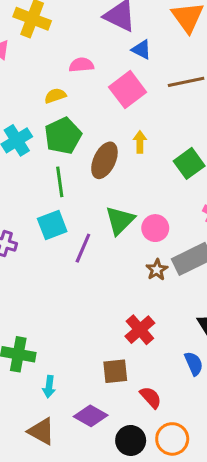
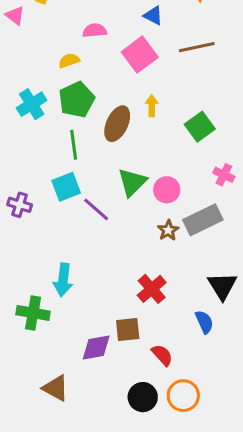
purple line: (83, 248) -> (96, 209), turned -72
cyan arrow: (49, 387) -> (63, 280), moved, size x1.5
purple diamond: (91, 416) -> (96, 347), moved, turned -40

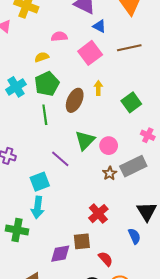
cyan square: (66, 187) -> (40, 182), moved

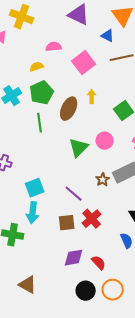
blue triangle: (99, 26) -> (108, 36), moved
pink circle: (109, 146) -> (105, 141), moved
purple line: (60, 159) -> (74, 194), moved
brown square: (82, 241) -> (67, 223), moved
purple diamond: (60, 254) -> (74, 258), moved

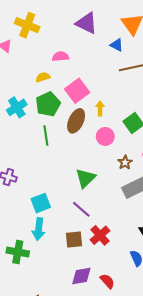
pink square: (84, 63) -> (77, 91), moved
pink circle: (105, 141) -> (105, 136), moved
green triangle: (79, 148) -> (85, 178), moved
brown star: (103, 180) -> (125, 163), moved

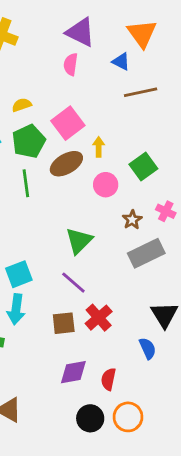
pink semicircle: (60, 56) -> (71, 64), moved, turned -77
brown ellipse: (76, 121) -> (66, 164), turned 35
red semicircle: (107, 281) -> (108, 379), turned -126

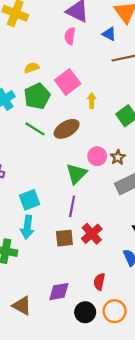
brown ellipse: (66, 164) -> (67, 129), moved
green line: (26, 183) -> (35, 129), turned -50
pink circle: (106, 185) -> (97, 156), moved
purple line: (73, 283) -> (72, 206), turned 60
purple diamond: (73, 372) -> (59, 292), moved

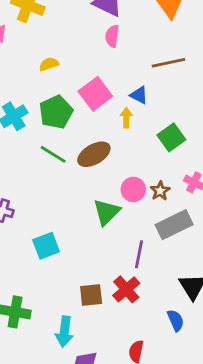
blue triangle: (109, 34) -> (139, 95), moved
pink semicircle: (70, 36) -> (112, 36), moved
yellow semicircle: (32, 68) -> (49, 64), moved
purple line: (72, 206) -> (139, 254), moved
cyan arrow: (27, 227) -> (64, 332), moved

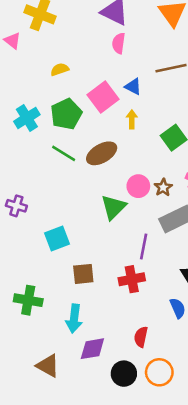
blue triangle: (139, 95) -> (133, 86), moved
red cross: (126, 289) -> (132, 279), turned 30
brown square: (91, 295) -> (83, 274), moved

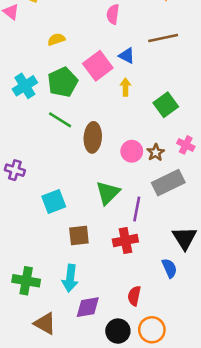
brown ellipse: (102, 153) -> (93, 137), moved, turned -56
green triangle: (113, 207) -> (108, 193), moved
green cross: (28, 300) -> (26, 281), moved

